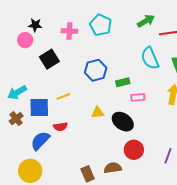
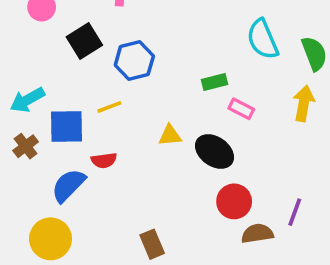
blue hexagon: (96, 70) -> (134, 61), moved
pink rectangle: (138, 97) -> (241, 109), turned 32
brown semicircle: (113, 168) -> (257, 233), moved

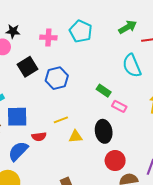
green rectangle: (215, 82) -> (104, 91), turned 48
yellow line: (109, 107) -> (61, 120), moved
yellow triangle: (170, 135) -> (75, 137), moved
black ellipse: (215, 152) -> (104, 131), turned 45

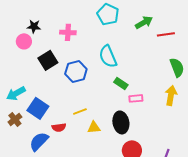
cyan pentagon: (81, 31) -> (108, 14), moved
cyan semicircle: (132, 66) -> (108, 56), moved
pink rectangle: (119, 106) -> (136, 98), turned -32
blue square: (17, 117) -> (38, 108), turned 35

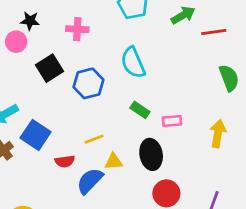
green rectangle: (121, 83) -> (140, 110), moved
yellow arrow: (171, 95) -> (218, 134), moved
blue semicircle: (39, 141) -> (90, 181), moved

